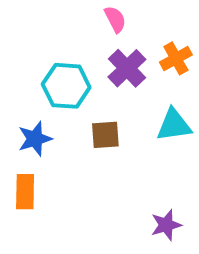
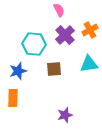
purple star: (166, 225) -> (65, 115), moved

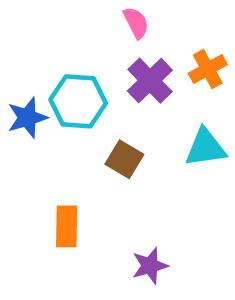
brown square: (54, 69) -> (124, 159), turned 35
blue star: (18, 71) -> (27, 118), moved
orange rectangle: (13, 98) -> (67, 226), moved

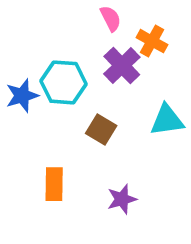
orange cross: (208, 69) -> (152, 41), moved, turned -32
purple star: (150, 266) -> (122, 199), moved

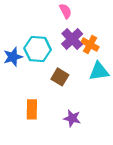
orange cross: (152, 41) -> (90, 45), moved
purple star: (122, 199) -> (72, 118), turned 30

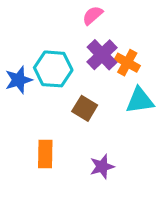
pink semicircle: (65, 11) -> (93, 15), turned -104
purple star: (72, 118) -> (102, 167), turned -30

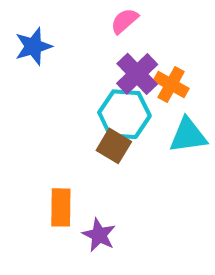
cyan hexagon: (53, 69) -> (124, 114), moved
blue star: (19, 80) -> (33, 46), moved
purple star: (102, 167) -> (99, 235), moved, turned -30

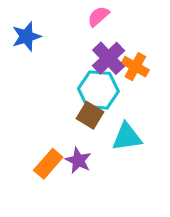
cyan triangle: (188, 135) -> (127, 137), moved
orange rectangle: (61, 207) -> (48, 164), turned 40
purple star: (99, 235) -> (78, 160), moved

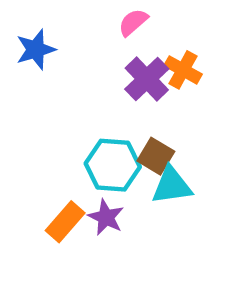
orange cross: (135, 67) -> (183, 70), moved
cyan hexagon: (98, 90) -> (113, 165), moved
brown square: (90, 115) -> (156, 156), moved

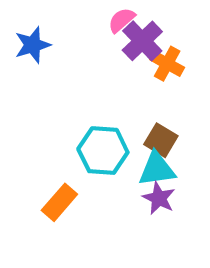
purple cross: (147, 79) -> (142, 41), moved
brown square: (156, 156) -> (161, 140), moved
purple star: (106, 217) -> (159, 198), moved

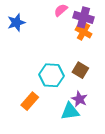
purple cross: (142, 41) -> (84, 17), moved, turned -30
cyan triangle: (157, 169) -> (70, 111), moved

